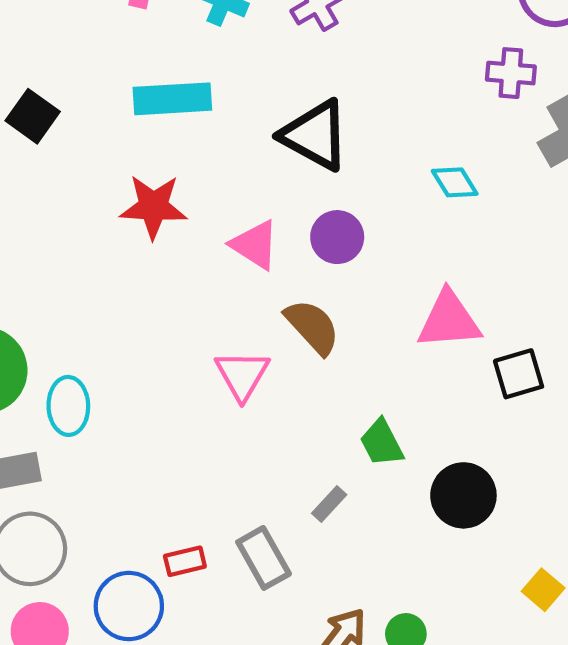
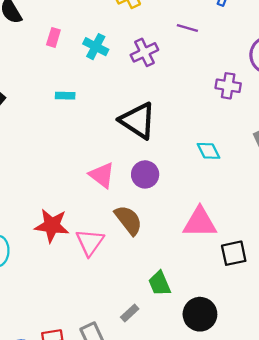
purple cross: (511, 73) -> (228, 86), moved
cyan rectangle: (172, 99) -> (65, 96), size x0.5
red star: (153, 207) -> (52, 225), moved

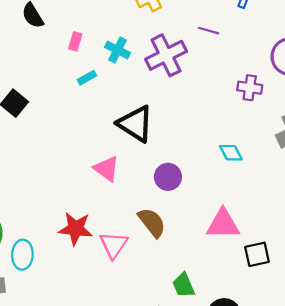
purple cross: (144, 52) -> (166, 55), size x1.5
cyan rectangle: (65, 96) -> (87, 78), moved, turned -30
black triangle: (138, 121) -> (135, 124), moved
pink triangle: (102, 175) -> (106, 169), moved

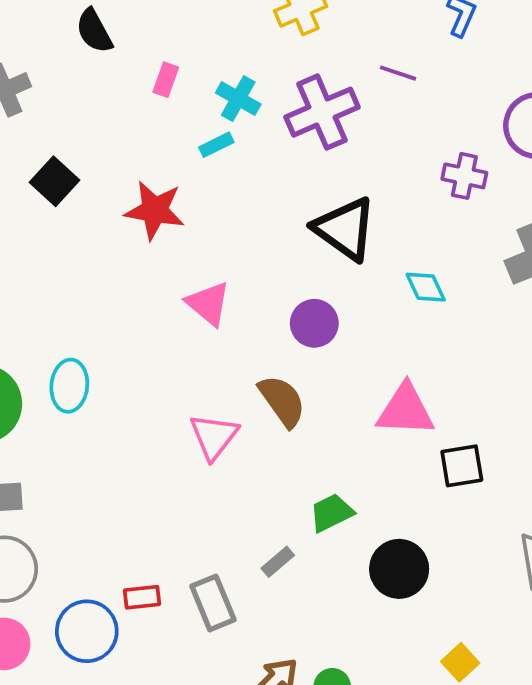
cyan rectangle: (87, 78) -> (216, 145), moved
black triangle: (135, 124) -> (345, 229), moved
red star: (76, 229) -> (155, 210), moved
cyan ellipse: (22, 255) -> (69, 386), moved
green trapezoid: (184, 285) -> (331, 513), turned 84

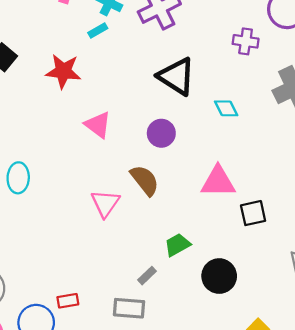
gray rectangle: (213, 603) -> (129, 308), moved, turned -60

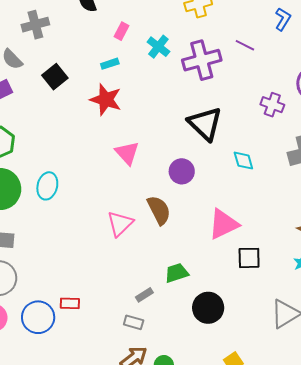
cyan rectangle: (98, 31) -> (110, 64), moved
pink triangle: (218, 182) -> (223, 224), turned -36
gray rectangle: (129, 308) -> (134, 322), moved, size x0.7

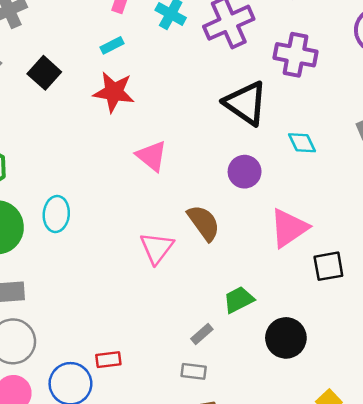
purple cross: (272, 105) -> (296, 55), moved, size x1.4
purple circle: (182, 171) -> (245, 172), moved

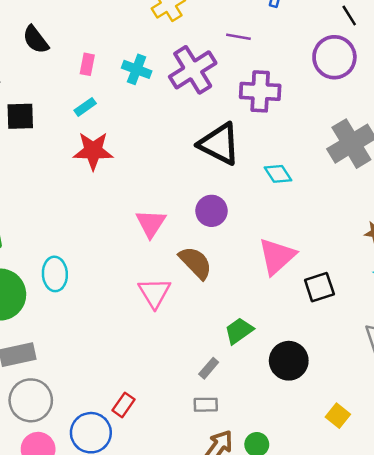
black square: (44, 73) -> (20, 116), moved, turned -36
pink triangle: (152, 156) -> (151, 223), moved, turned 32
purple circle: (245, 172) -> (211, 211), moved
red rectangle: (108, 360) -> (124, 405), turned -40

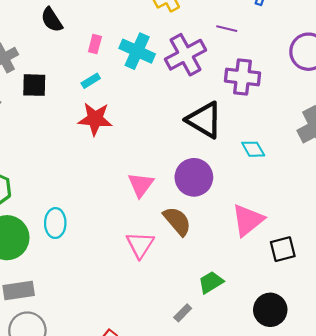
cyan cross: (137, 69) -> (137, 51), size x1.4
purple circle: (211, 211) -> (194, 177), size x1.4
black circle: (289, 361) -> (270, 310), moved

